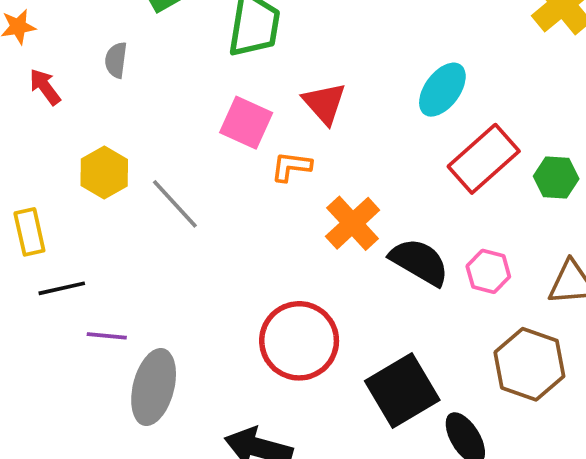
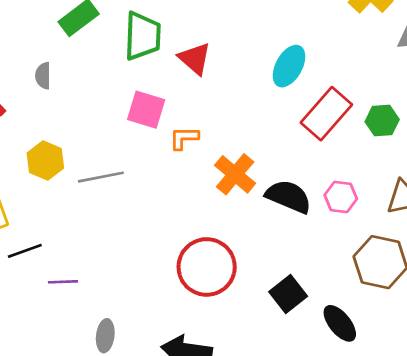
red triangle: (324, 103) -> (195, 58), moved
gray line: (175, 204) -> (101, 177), turned -51
gray ellipse: (154, 387) -> (105, 336), moved, size x0.6
black square: (402, 391) -> (288, 294), size x0.7

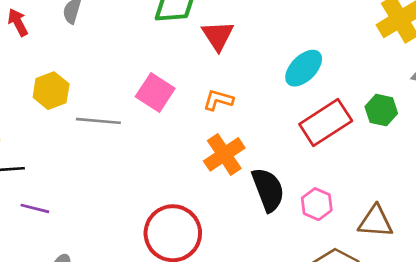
pink square: (146, 110) -> (155, 93), moved
green hexagon: (382, 121) -> (381, 110), moved
orange L-shape: (184, 138) -> (218, 100), moved
black semicircle: (289, 197) -> (268, 190), turned 30

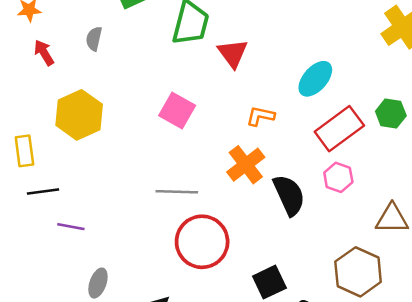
yellow hexagon: (51, 91) -> (79, 115), size x1.4
orange L-shape: (218, 100) -> (260, 116), moved
gray line: (98, 121) -> (177, 192), moved
pink hexagon: (317, 204) -> (338, 177), moved

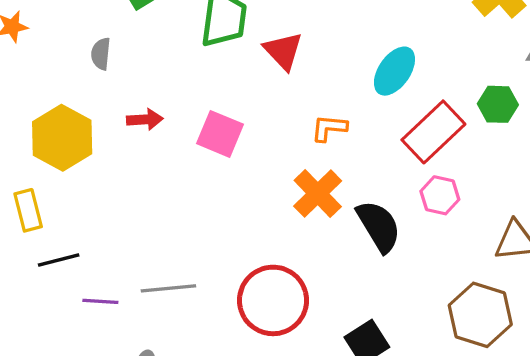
red arrow: (44, 53) -> (145, 119), moved, turned 125
yellow hexagon: (79, 115) -> (62, 138), moved
gray line: (177, 192) -> (168, 288), moved

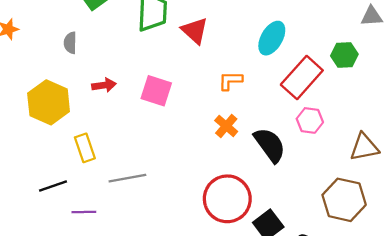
orange cross: (318, 193) -> (226, 126), size x0.7
yellow rectangle: (28, 210) -> (85, 148), moved
gray line: (168, 288) -> (127, 178), moved
red circle: (273, 300) -> (227, 199), moved

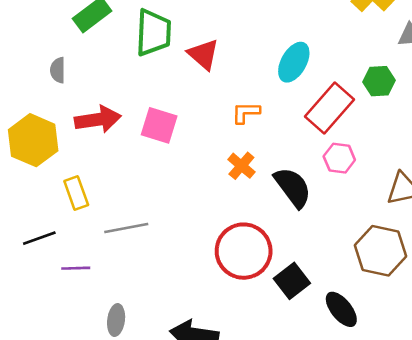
red arrow: (104, 85) -> (98, 119), size x1.6

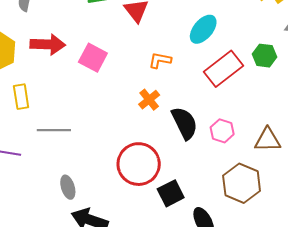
pink hexagon: (339, 158) -> (222, 131), moved
gray ellipse: (116, 320) -> (68, 187), moved, turned -35

